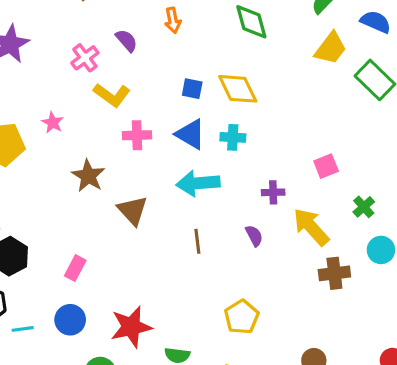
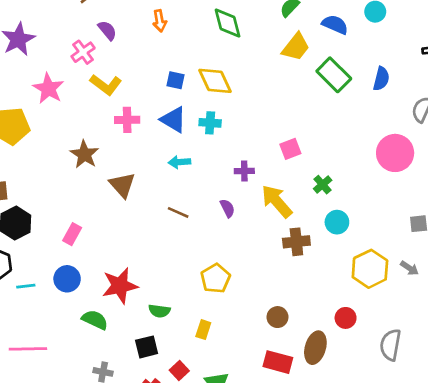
purple semicircle: (126, 41) -> (107, 30), moved
pink star: (53, 123) -> (48, 89), moved, size x1.6
cyan arrow: (198, 183) -> (179, 162), size x0.6
brown line: (197, 241) -> (178, 212), turned -60

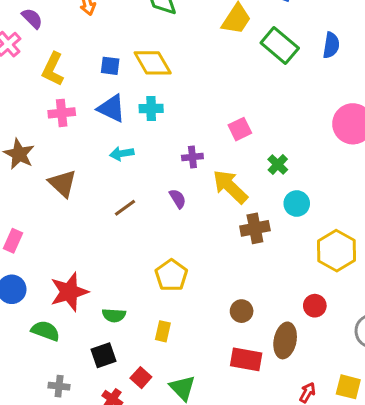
yellow L-shape: (106, 85) -> (53, 69), moved, turned 84
brown line: (178, 212) -> (125, 208), turned -55

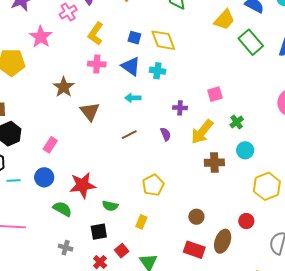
yellow arrow: (230, 187) -> (202, 132), turned -104

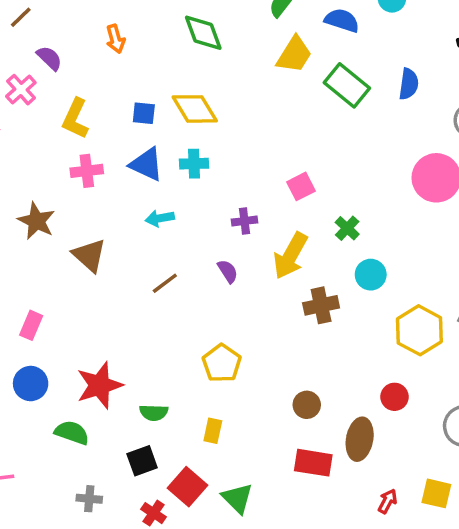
red square: (122, 251) -> (187, 487), size x1.5

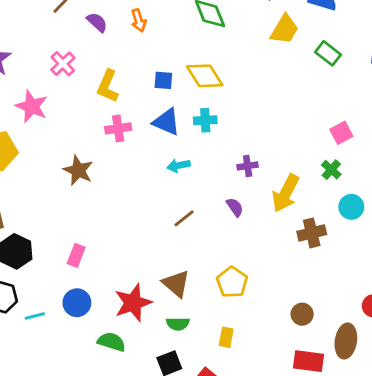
purple semicircle: (49, 58) -> (97, 22), moved
green rectangle: (347, 85) -> (328, 53), size x0.7
pink square: (301, 186) -> (341, 133), moved
brown triangle: (89, 255) -> (176, 284), moved

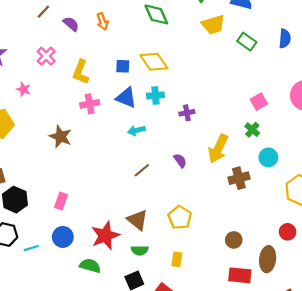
yellow trapezoid: (284, 29) -> (213, 25), turned 45
pink star: (32, 106) -> (24, 89), size x0.6
purple cross: (248, 166) -> (187, 113), moved

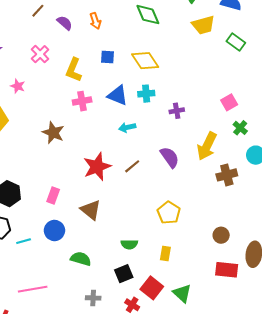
blue square: (123, 66) -> (107, 57), moved
pink square: (259, 102) -> (229, 102), moved
purple semicircle: (180, 161) -> (170, 157), size x1.5
brown triangle: (137, 220) -> (91, 210), moved
red star: (105, 236) -> (97, 167), moved

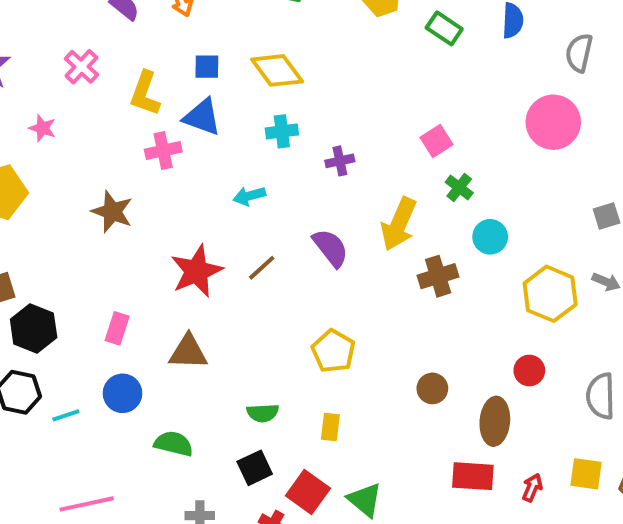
blue triangle: (118, 95) -> (202, 117), moved
brown triangle: (91, 210) -> (188, 352), turned -35
red rectangle: (227, 270) -> (473, 476), moved

